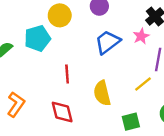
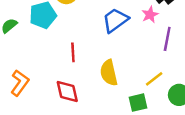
yellow line: (143, 84) -> (154, 79), moved

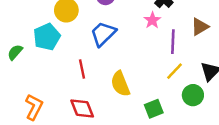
blue trapezoid: (115, 20) -> (103, 34), moved
yellow line: (154, 79) -> (175, 71), moved

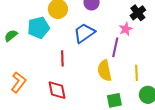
purple line: (173, 42) -> (115, 47), moved
yellow line: (175, 71) -> (136, 73), turned -56
yellow semicircle: (120, 84) -> (105, 71), moved

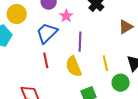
pink star: (126, 29) -> (66, 16), moved
red line: (62, 58) -> (46, 60), moved

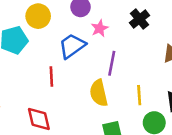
red line: (46, 60) -> (51, 76), moved

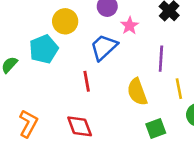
purple line: (112, 63) -> (161, 59), moved

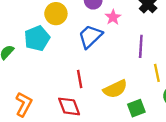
red line: (87, 81) -> (80, 79), moved
yellow semicircle: (137, 92) -> (115, 89), moved, turned -95

